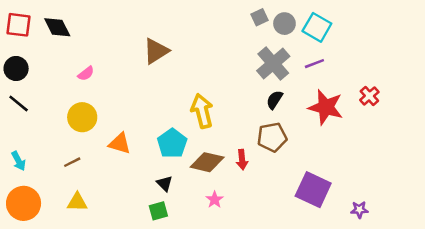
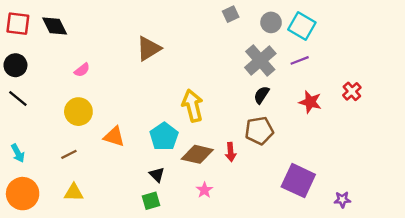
gray square: (260, 17) -> (231, 14), moved
red star: (326, 107) -> (310, 102), size x0.7

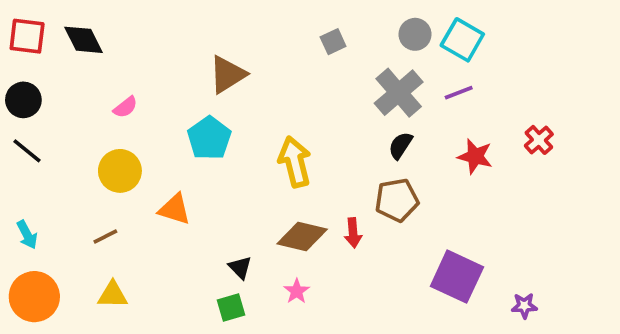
gray square: (231, 14) -> (333, 42), moved
cyan pentagon: (164, 137) -> (209, 138), moved
pink star: (204, 190) -> (297, 291), moved

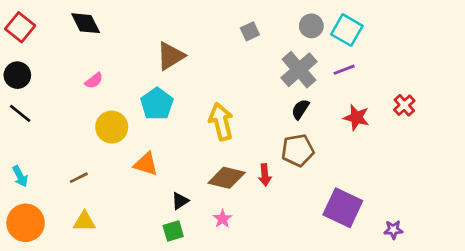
red square: (27, 36) -> (20, 27), turned 32
black diamond: (84, 40) -> (86, 23), moved
yellow circle: (120, 171) -> (112, 127), moved
orange triangle: (175, 209) -> (146, 164), moved
black triangle: (240, 267) -> (180, 201), turned 42

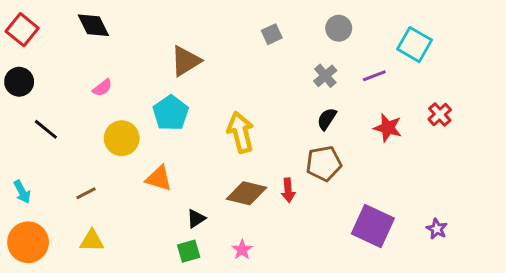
cyan square: (347, 30) -> (414, 45), moved
gray cross: (299, 70) -> (325, 76), size x0.6
black line: (20, 113) -> (46, 129), moved
pink star: (222, 219) -> (242, 250), moved
purple star: (393, 230) -> (437, 229), moved, turned 30

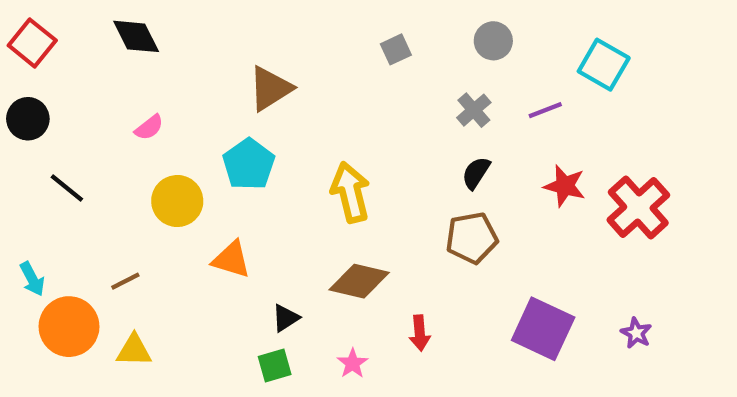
red cross: (440, 114) -> (638, 208), moved, size x1.8
red arrow: (288, 190) -> (420, 333), moved
orange circle: (28, 242) -> (69, 327), moved

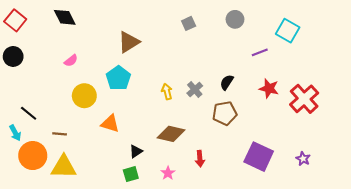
gray cross: (474, 110) -> (195, 90), moved
black line: (67, 188) -> (29, 113), moved
yellow arrow: (350, 192) -> (167, 92), size x0.6
brown line: (125, 281) -> (60, 134), turned 32
yellow triangle: (134, 350) -> (64, 167), size x1.5

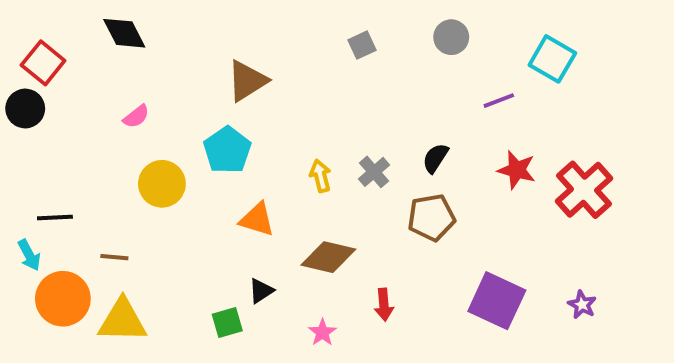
red square: (15, 20) -> (43, 63), moved
black line: (29, 113) -> (55, 217), turned -42
orange triangle: (110, 124) -> (257, 219), moved
green square: (131, 174) -> (227, 323), moved

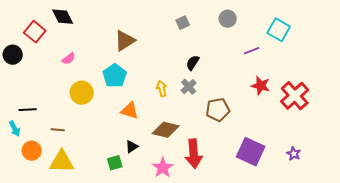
red square: (43, 63) -> (35, 32), moved
black semicircle: (435, 158) -> (193, 63), moved
orange circle: (63, 299) -> (32, 151), size x0.7
red arrow: (384, 305) -> (194, 154), size x1.8
pink star: (322, 332) -> (163, 168), size x1.5

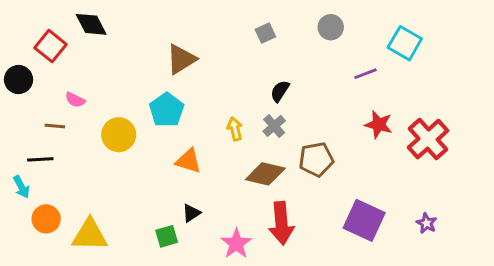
pink semicircle: (69, 59) -> (75, 100), moved, turned 64
brown line: (58, 130) -> (55, 126), moved
brown diamond: (166, 130) -> (265, 174), moved

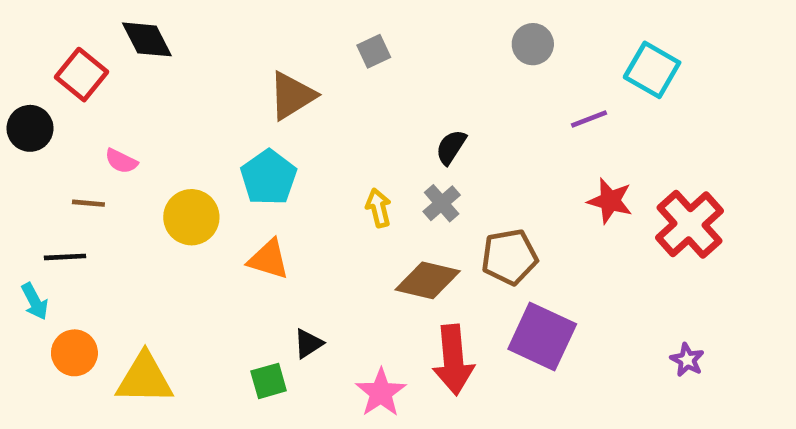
gray square: (265, 33) -> (374, 51), moved
orange triangle: (188, 161) -> (269, 259), moved
purple square: (364, 220) -> (542, 336), moved

